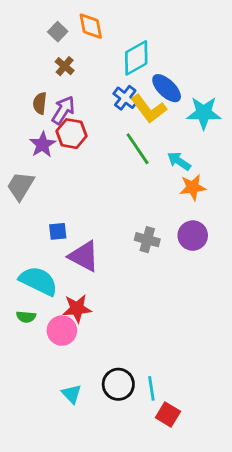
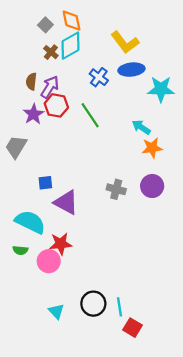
cyan diamond: (136, 58) -> (70, 46), moved
blue ellipse: (167, 88) -> (131, 70), turned -50
yellow L-shape: (149, 109) -> (125, 42), moved
green line: (138, 149) -> (90, 115), moved

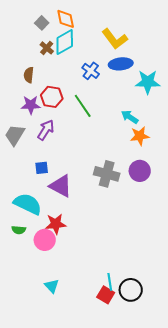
purple arrow: (50, 87) -> (46, 130), moved
purple star: (33, 114) -> (31, 105), turned 30
gray cross: (116, 189) -> (107, 174), size x1.4
black circle: (93, 304) -> (131, 290), moved
red square: (133, 328) -> (106, 295), moved

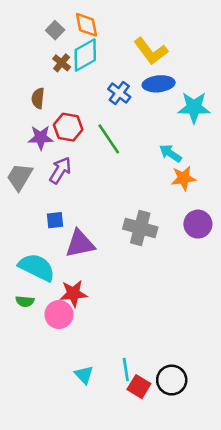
purple circle: (140, 171) -> (198, 224), moved
purple triangle: (61, 186) -> (80, 244), turned -40
cyan line: (110, 282) -> (126, 370), moved
cyan triangle: (52, 286) -> (84, 375), moved

